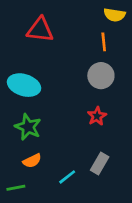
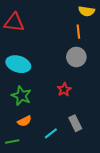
red triangle: (40, 30) -> (14, 22), moved
red star: (97, 116) -> (64, 90), moved
gray rectangle: (100, 163) -> (75, 123), turned -56

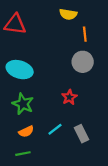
yellow semicircle: (87, 11) -> (68, 14), moved
cyan line: (51, 133) -> (55, 129), moved
green line: (12, 141) -> (23, 154), moved

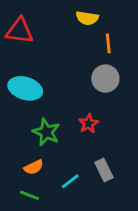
green star: (23, 104) -> (46, 132), moved
cyan line: (55, 129) -> (70, 181), moved
green line: (23, 154) -> (29, 195), turned 32

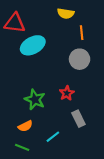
cyan ellipse: (25, 88) -> (33, 45), moved, turned -45
gray rectangle: (104, 170) -> (78, 119), moved

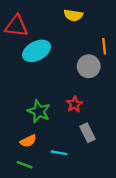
orange line: (82, 33) -> (104, 46), moved
cyan line: (53, 137) -> (59, 153), turned 48

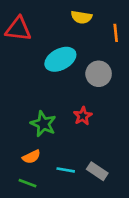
orange line: (104, 46) -> (116, 33), moved
cyan ellipse: (37, 51) -> (60, 59), moved
gray rectangle: (87, 133) -> (97, 171), moved, turned -30

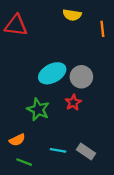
cyan ellipse: (60, 59) -> (52, 73), moved
gray circle: (99, 74) -> (81, 77), moved
orange semicircle: (31, 157) -> (17, 140), moved

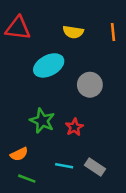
yellow semicircle: (72, 15) -> (73, 32), moved
cyan ellipse: (52, 73) -> (49, 65), moved
red star: (73, 102) -> (74, 127), moved

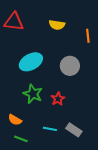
orange line: (113, 32) -> (88, 36), moved
cyan ellipse: (49, 65) -> (31, 62), moved
orange semicircle: (19, 154) -> (15, 120), turned 56

